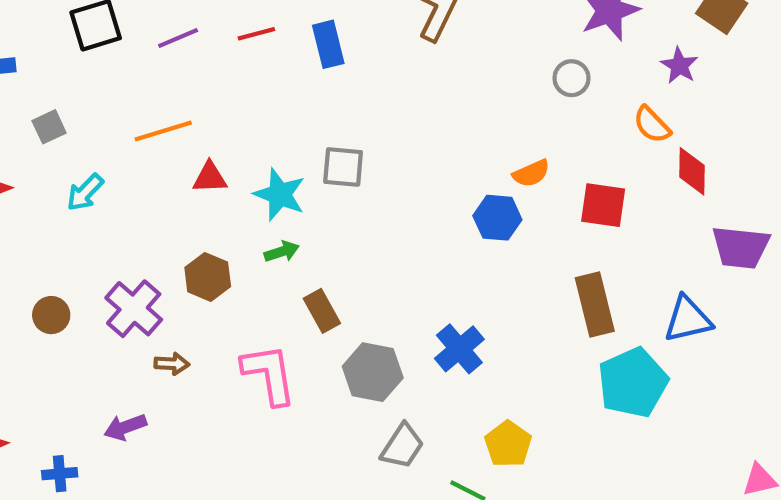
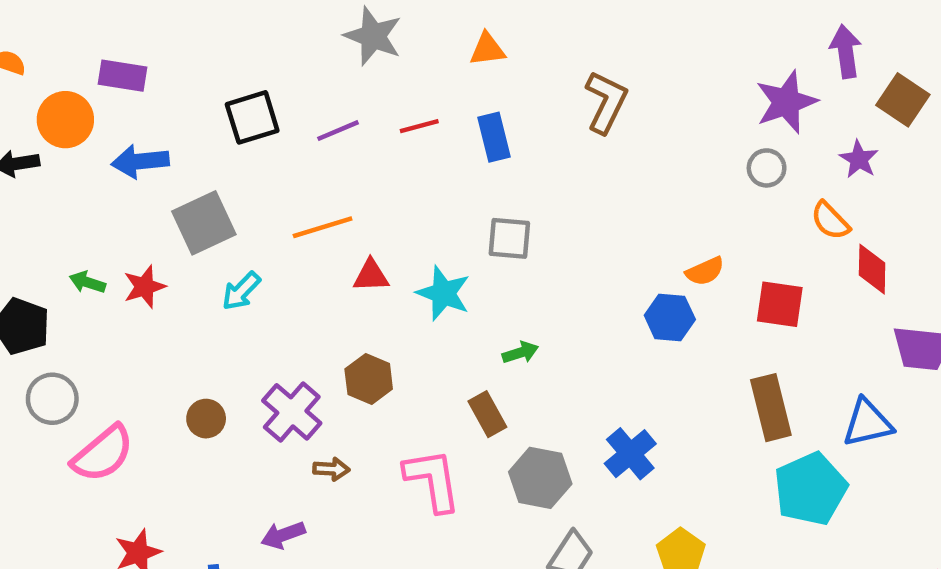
gray circle: (571, 78) -> (767, 168), moved
gray square: (49, 127) -> (204, 223), size x1.8
gray square: (343, 167) -> (509, 238), moved
green arrow: (282, 252) -> (520, 353), moved

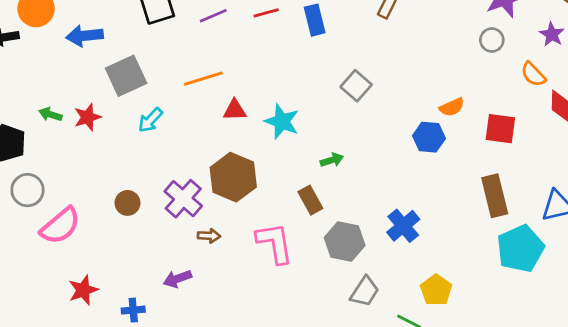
gray square: (509, 238) -> (356, 86), moved, turned 36
brown hexagon: (369, 379) -> (233, 177), size x1.5

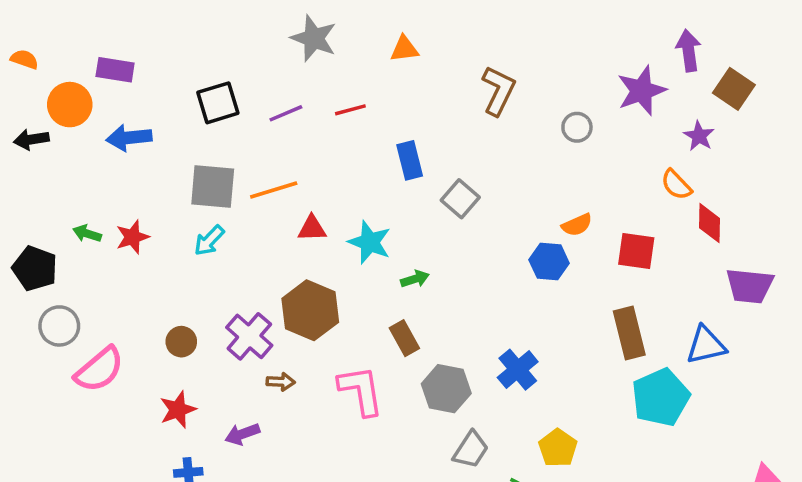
blue rectangle: (315, 20) -> (410, 160), moved
gray circle: (492, 40) -> (577, 127), moved
gray square: (126, 76) -> (213, 187), moved, turned 30
green arrow: (332, 160) -> (415, 279), moved
red star: (83, 290) -> (178, 410), moved

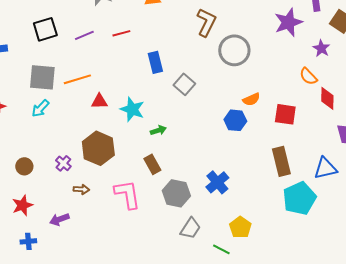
gray circle: (577, 127) -> (234, 50), moved, size x1.8
purple cross: (249, 336) -> (63, 163), size x0.6

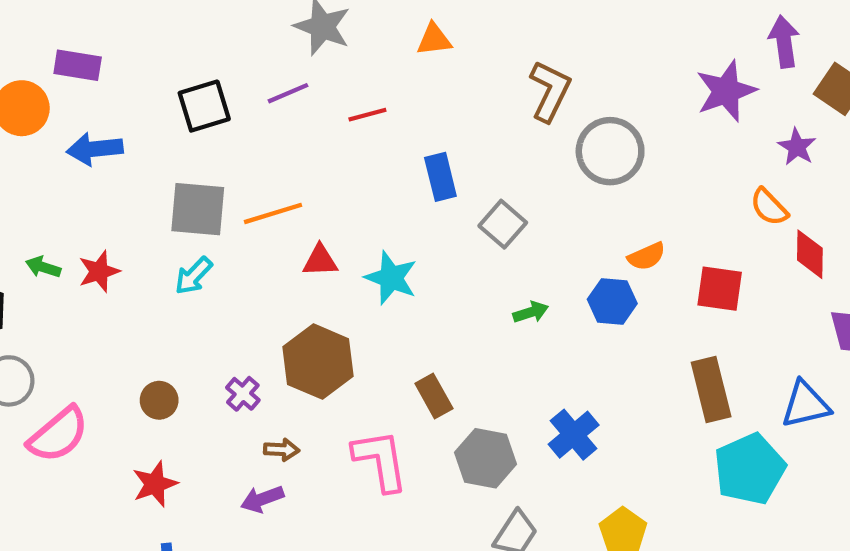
purple line: (84, 35) -> (288, 93), moved
green arrow: (158, 130) -> (531, 312), moved
purple arrow: (59, 219) -> (262, 499), moved

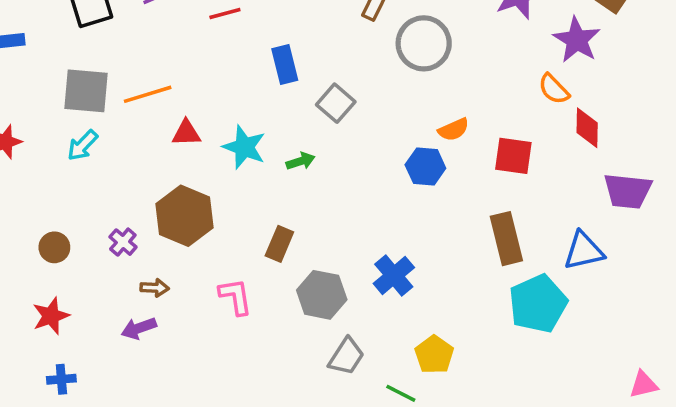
purple star: (797, 147) -> (577, 40), size x1.5
green arrow: (531, 312) -> (301, 161), moved
brown rectangle: (434, 396) -> (279, 244), turned 52
pink L-shape: (380, 460) -> (236, 297), size x0.7

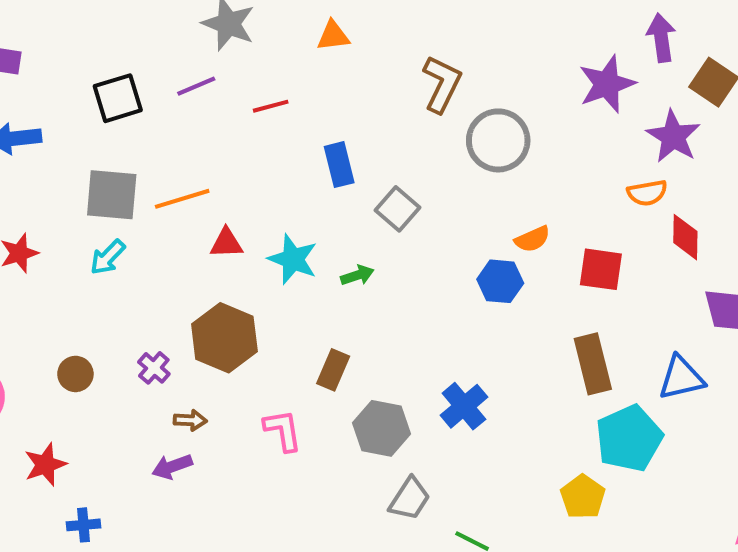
orange semicircle: (554, 89) -> (647, 193), turned -56
red star: (51, 316) -> (45, 465), moved
yellow pentagon: (434, 355) -> (583, 497), moved

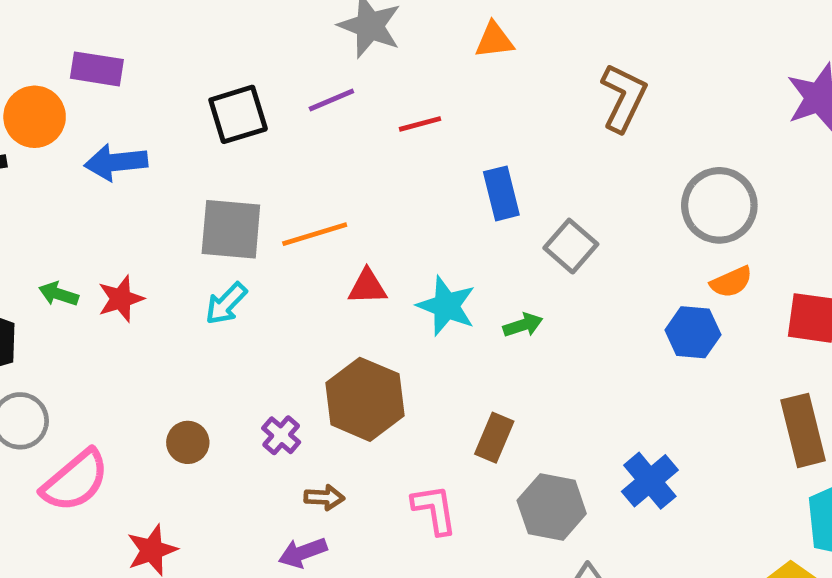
gray circle: (498, 140) -> (719, 205), moved

